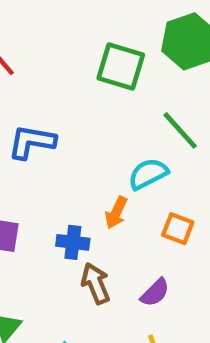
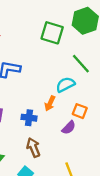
brown arrow: (96, 283) -> (33, 147), moved
purple semicircle: (155, 293) -> (69, 128), moved

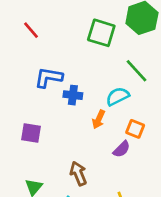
blue cross: (29, 118) -> (73, 95), moved

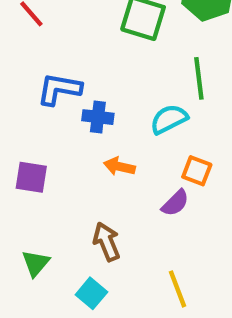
green line: (136, 71) -> (199, 78), turned 35
orange arrow: (99, 119) -> (119, 166), moved, turned 78

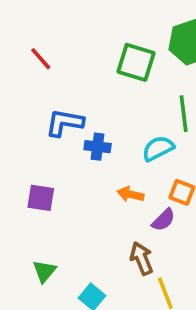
orange arrow: (119, 166) -> (131, 194), moved
brown arrow: (107, 242) -> (142, 258), moved

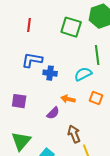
red line: (41, 59) -> (29, 25), moved, turned 48
purple semicircle: (163, 220) -> (53, 113), moved
green triangle: (44, 271) -> (21, 141), size x1.5

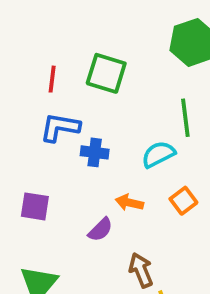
red line: (29, 25) -> (52, 79), moved
green square: (71, 27) -> (106, 73), moved
orange square: (96, 98) -> (183, 201), turned 32

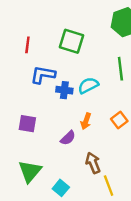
red line: (52, 79) -> (27, 45), moved
cyan semicircle: (158, 154) -> (88, 85), moved
orange arrow: (129, 203) -> (86, 121), turned -84

